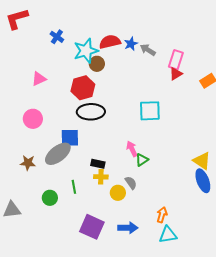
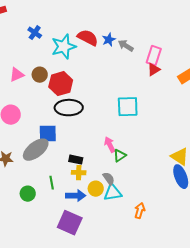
red semicircle: (110, 42) -> (88, 38), turned 40
brown circle: (97, 64) -> (40, 75), moved
blue arrow: (128, 228) -> (76, 196), moved
cyan triangle: (168, 235) -> (113, 193), moved

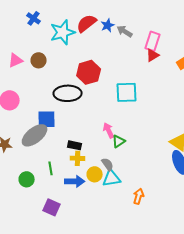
red semicircle: (88, 38) -> (87, 23), turned -65
red hexagon: (61, 84) -> (89, 72), moved
purple square: (70, 223) -> (52, 207), moved, size x0.7

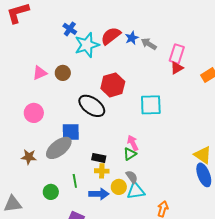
blue cross: (34, 18) -> (70, 29), moved
black ellipse: (68, 93) -> (92, 106), turned 36
green triangle: (119, 141) -> (130, 154), moved

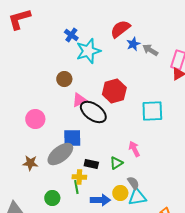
red semicircle: (111, 36) -> (120, 29), moved
pink triangle: (40, 73) -> (79, 100), moved
green triangle: (130, 154) -> (116, 163), moved
black rectangle: (99, 158) -> (91, 164), moved
yellow cross: (102, 171) -> (79, 177), moved

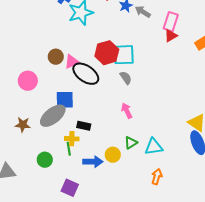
brown circle: (64, 79) -> (56, 57), moved
cyan square: (152, 111) -> (124, 55), moved
green triangle: (116, 163) -> (131, 143), moved
gray semicircle: (133, 183) -> (126, 78), moved
cyan triangle: (137, 197) -> (154, 147), moved

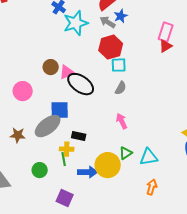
gray arrow: (143, 12) -> (108, 22), moved
red hexagon: (107, 53) -> (111, 47), moved
cyan square: (124, 55) -> (119, 65), size x0.7
gray semicircle: (126, 78) -> (121, 88), turned 64
yellow circle: (113, 155) -> (108, 165), size x1.6

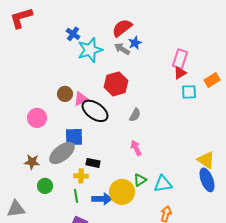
red hexagon: (111, 47) -> (116, 84), moved
cyan square: (119, 65) -> (189, 92), moved
green line: (64, 159) -> (76, 196), moved
green circle: (40, 170) -> (45, 186), moved

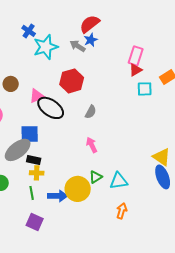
red semicircle: (122, 28) -> (90, 24), moved
brown circle: (65, 94) -> (11, 84), moved
black rectangle: (93, 163) -> (34, 160), moved

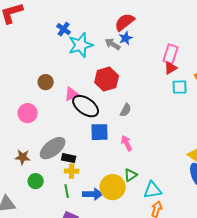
blue square: (30, 134) -> (100, 132), moved
cyan triangle: (119, 181) -> (153, 190), moved

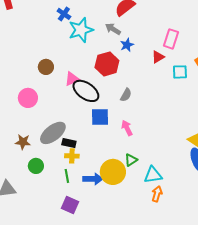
blue star: (126, 38) -> (127, 45), moved
red triangle: (171, 68) -> (158, 57), moved

